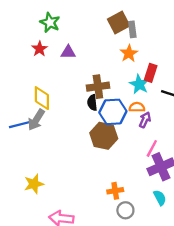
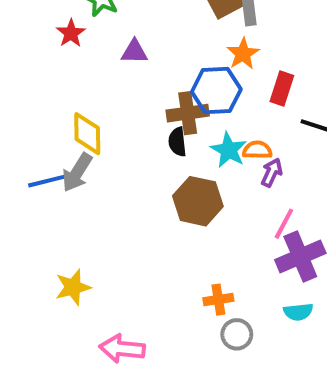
red star: (40, 49) -> (71, 33), moved
cyan star: (139, 84) -> (229, 150), moved
blue hexagon: (113, 112) -> (216, 91), moved
cyan semicircle: (160, 198) -> (298, 312), turned 112

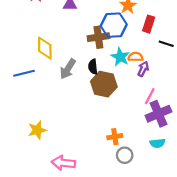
black semicircle: (177, 142) -> (93, 67), moved
gray arrow: (77, 173) -> (68, 69), moved

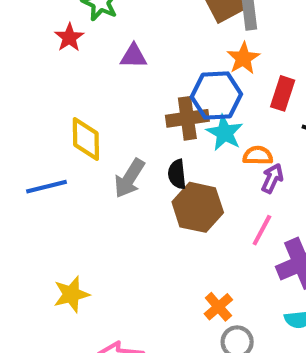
cyan star: (120, 57) -> (225, 133), moved
pink line: (150, 96) -> (262, 230), moved
orange cross: (115, 137) -> (218, 307), turned -32

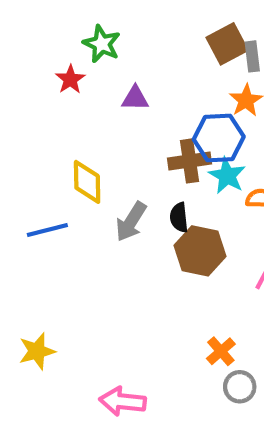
yellow star: (71, 294) -> (37, 351), moved

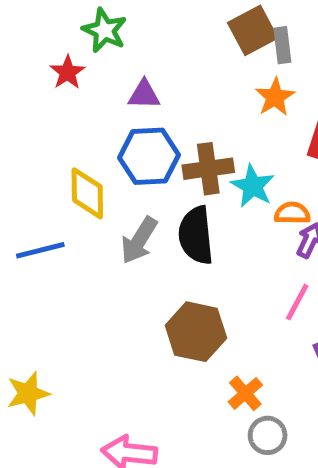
blue hexagon: (219, 138) -> (149, 156), moved
black semicircle: (179, 217) -> (196, 235), size x1.6
brown hexagon: (200, 251) -> (196, 332), moved

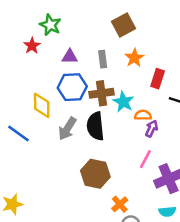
gray rectangle: (282, 45) -> (103, 59), moved
blue line: (40, 250) -> (19, 134), turned 50

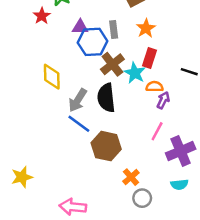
red rectangle: (158, 79) -> (150, 58), moved
blue hexagon: (72, 87) -> (93, 42), moved
brown cross: (101, 93) -> (112, 64), turned -30
blue line: (19, 134) -> (79, 124), moved

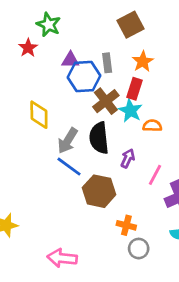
red rectangle: (150, 58) -> (135, 89), moved
purple arrow: (163, 100) -> (128, 158), moved
orange cross: (131, 177) -> (126, 225), turned -35

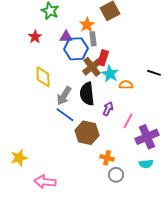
red star: (28, 48) -> (35, 37), moved
orange star: (143, 61) -> (87, 25), moved
red rectangle: (135, 89) -> (103, 58), moved
pink arrow: (62, 258) -> (45, 182), moved

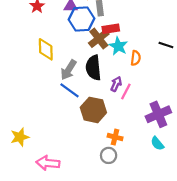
red rectangle: (103, 58) -> (111, 29), turned 63
orange semicircle: (126, 85) -> (136, 58), turned 96
pink line: (128, 121) -> (126, 92), moved
cyan semicircle: (146, 164) -> (157, 144), turned 56
gray circle: (116, 175) -> (109, 155), moved

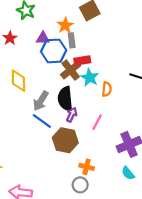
purple arrow: (116, 84) -> (72, 115), moved

